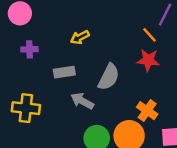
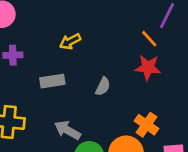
gray semicircle: (109, 77) -> (103, 86), size x0.6
gray arrow: (82, 101) -> (67, 130), moved

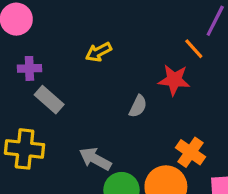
red star: (148, 67) -> (174, 80), moved
gray rectangle: (52, 81) -> (49, 100), moved, turned 50

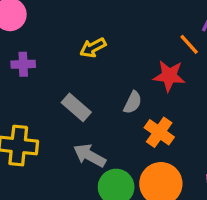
gray rectangle: (49, 100) -> (76, 107), moved
orange cross: (191, 152) -> (159, 132), moved

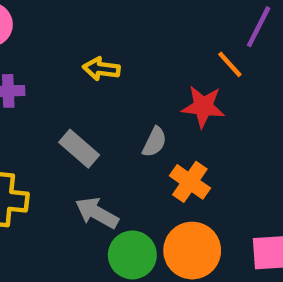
yellow arrow: (93, 48) -> (101, 69), turned 35

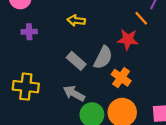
gray semicircle: (154, 142) -> (103, 57), size x1.5
gray rectangle: (79, 149) -> (76, 61), moved

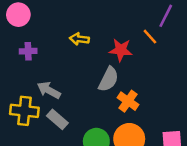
red star: (128, 40) -> (121, 50), moved
gray rectangle: (76, 61) -> (57, 119), moved
gray arrow: (74, 93) -> (49, 90), moved

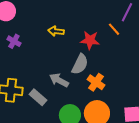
purple cross: (28, 51) -> (14, 41), turned 32
gray arrow: (49, 90) -> (59, 80), moved

